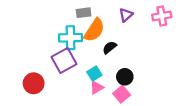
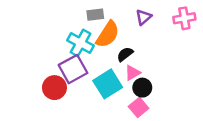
cyan cross: (71, 38) -> (80, 43), turned 30
cyan square: (94, 74) -> (108, 84), size x1.6
red circle: (34, 83) -> (54, 88), moved
pink triangle: (97, 88) -> (132, 73), moved

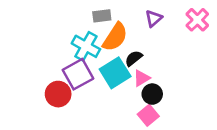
pink cross: (184, 18) -> (197, 20), turned -35
cyan square: (108, 84) -> (115, 73), moved

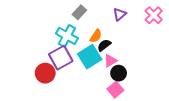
gray rectangle: (102, 16) -> (79, 12), turned -40
orange semicircle: (115, 37) -> (96, 36), moved, size x0.6

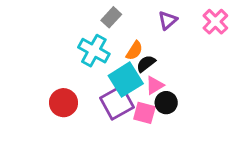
purple square: (61, 58) -> (117, 103), moved
pink square: (115, 90) -> (144, 113), moved, turned -35

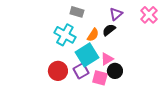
gray rectangle: (111, 17) -> (77, 12), turned 64
black semicircle: (146, 64) -> (109, 30), moved
red circle: (64, 103) -> (58, 71), moved
purple square: (117, 103) -> (81, 71), size x0.7

